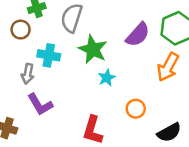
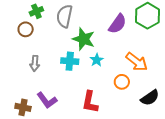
cyan cross: (49, 55) -> (70, 61), moved
orange arrow: (168, 67) -> (137, 62), moved, turned -75
purple L-shape: (40, 104) -> (47, 100), moved

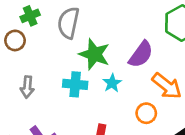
purple semicircle: (118, 24) -> (141, 54), moved

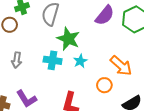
purple semicircle: (141, 54) -> (105, 15), moved

